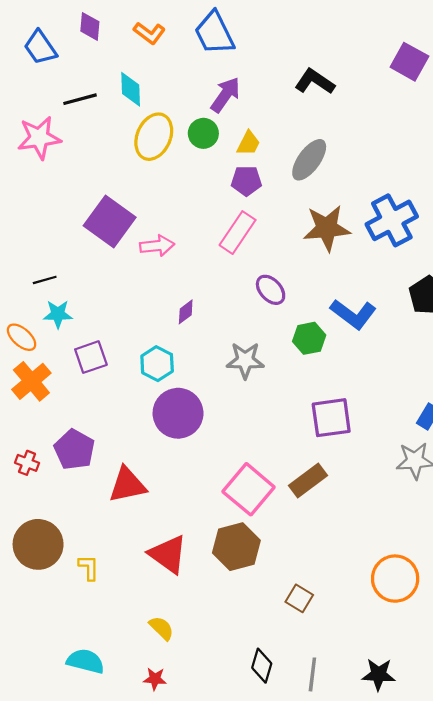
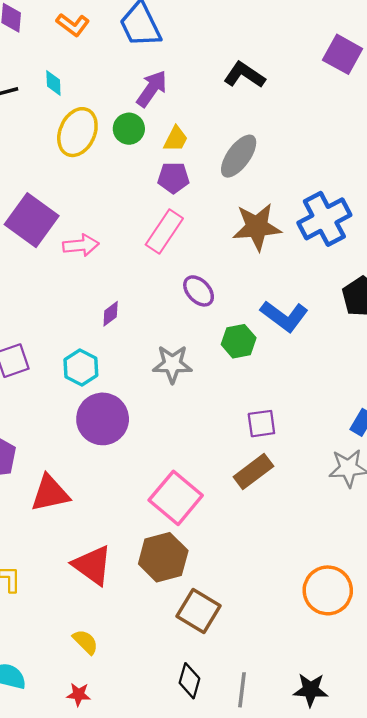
cyan diamond: (131, 89) -> (53, 83), size x0.7
purple square: (331, 418) -> (261, 424), size x0.7
brown rectangle: (308, 480) -> (253, 472), moved
brown square: (299, 598) -> (199, 611), moved, size x1.5

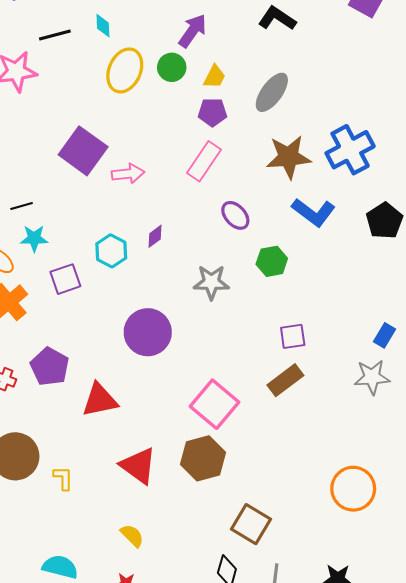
blue L-shape: (284, 316) -> (314, 212), moved
cyan hexagon: (81, 368) -> (111, 251), moved
brown square: (199, 611) -> (251, 524), moved

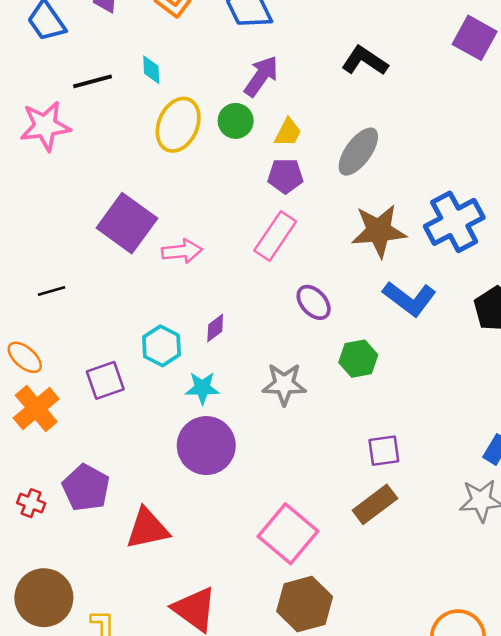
cyan star: (34, 238) -> (202, 388), moved
brown hexagon: (203, 458) -> (305, 604), moved

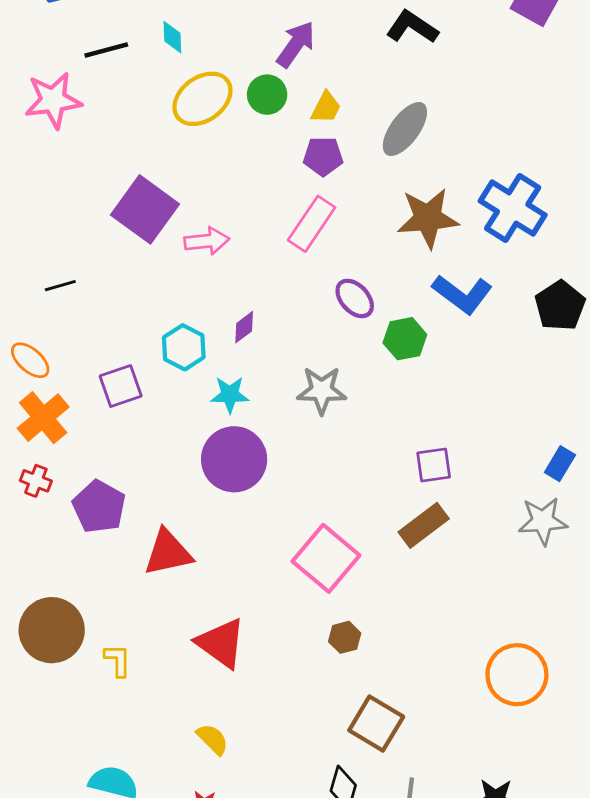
yellow ellipse: (178, 125) -> (202, 99), turned 30
blue cross: (454, 222) -> (513, 208), turned -30
green hexagon: (358, 359) -> (405, 339), moved
red cross: (31, 503) -> (36, 481), moved
brown hexagon: (305, 604) -> (345, 637), size x0.5

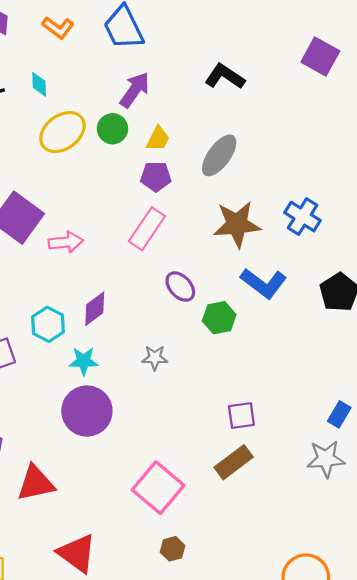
blue cross: (513, 208) -> (303, 217), size x0.7
purple diamond: (244, 327) -> (95, 309), size x1.4
gray star: (322, 390) -> (155, 358), size x0.7

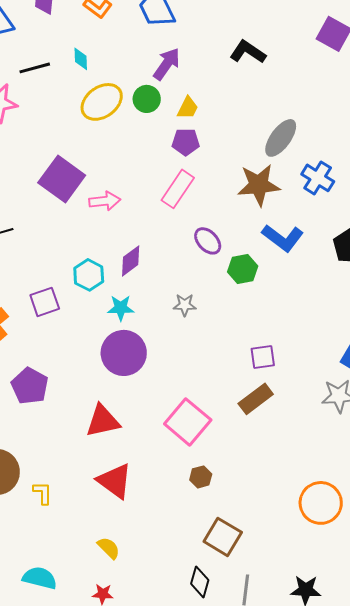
gray ellipse: (219, 155) -> (281, 138), moved
red triangle: (36, 483) -> (103, 421), moved

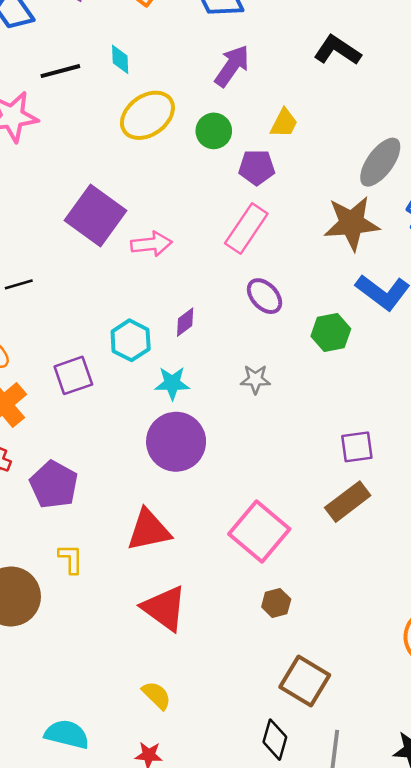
green circle: (147, 99) -> (214, 131), moved
yellow trapezoid: (188, 108) -> (284, 123), moved
purple ellipse: (208, 241) -> (265, 296), moved
purple diamond: (131, 261) -> (185, 322), size x0.7
yellow L-shape: (43, 493) -> (71, 559), moved

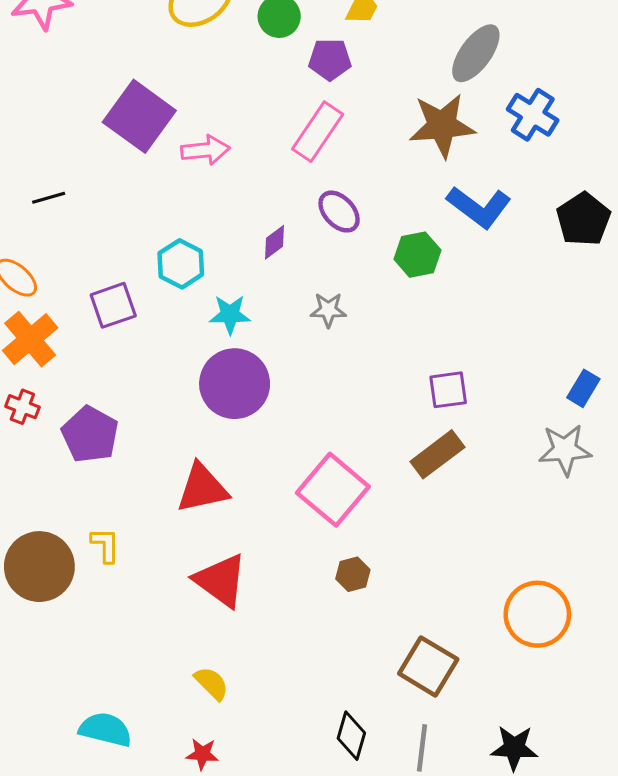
purple diamond: (185, 322) -> (275, 242), moved
yellow L-shape: (71, 559) -> (105, 545), moved
brown square: (305, 681) -> (428, 666), moved

